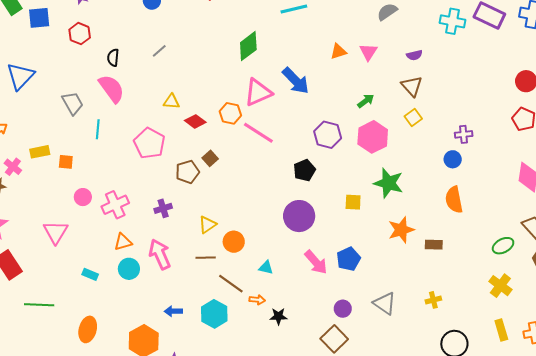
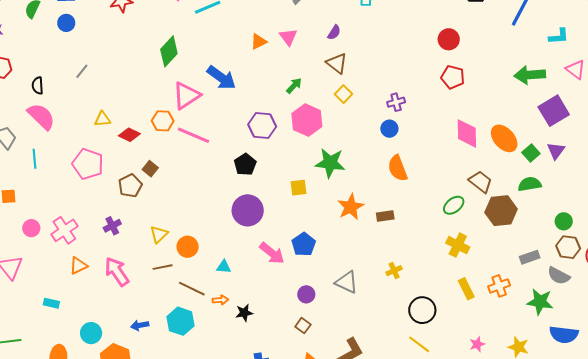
purple semicircle: (414, 55) -> (334, 32), turned -35
cyan circle: (129, 269) -> (91, 333), moved
brown square: (334, 339) -> (303, 326), size x0.6

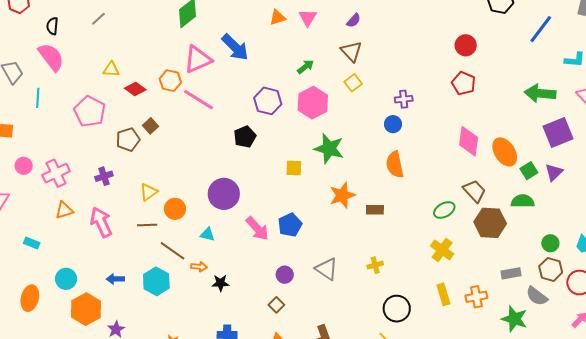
purple circle: (248, 210) -> (224, 194), moved

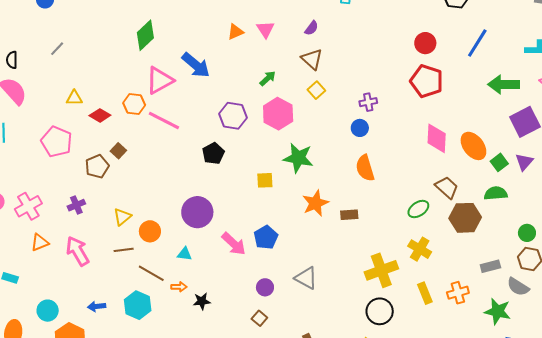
blue line: (541, 29) -> (477, 43), moved
red pentagon: (464, 83) -> (427, 81), size x1.4
yellow cross: (375, 265) -> (381, 270), moved, size x2.0

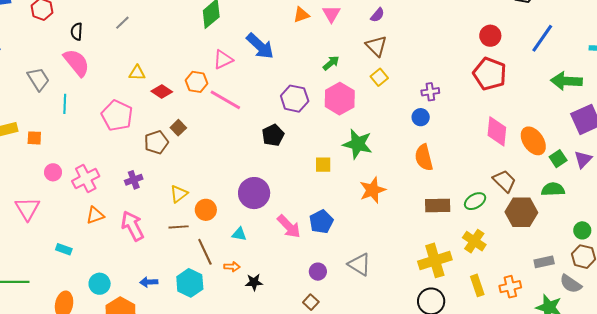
pink triangle: (160, 80) -> (223, 60), size x0.7
brown rectangle: (349, 215) -> (438, 206), moved, size x1.4
brown line: (151, 273) -> (205, 252), turned 32

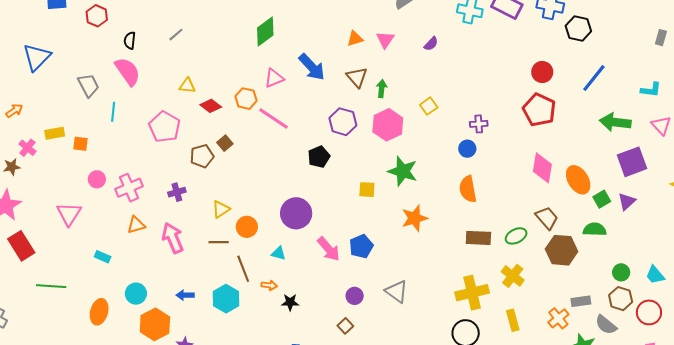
brown triangle: (376, 46) -> (357, 77), moved
green arrow: (331, 63) -> (382, 89), turned -48
orange cross: (510, 287) -> (558, 318), moved, turned -30

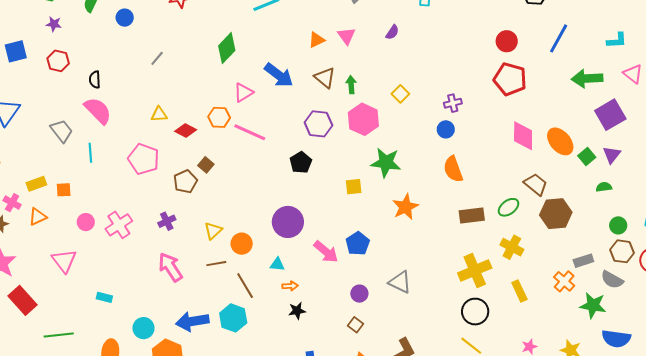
gray line: (176, 35) -> (157, 58), moved
orange triangle: (136, 225) -> (38, 217), moved
green semicircle: (595, 229) -> (604, 187), moved, size x0.7
orange arrow: (269, 285) -> (290, 286), moved
blue arrow: (185, 295) -> (192, 321), size x1.8

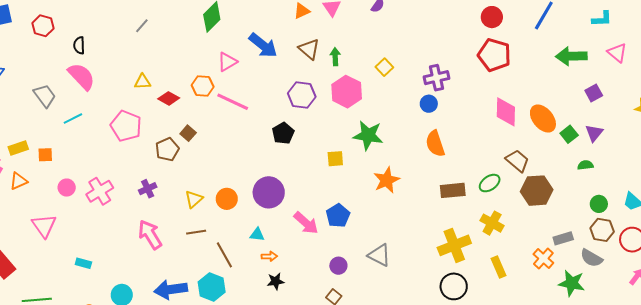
purple cross: (453, 103) -> (436, 78), size x1.4
purple square: (610, 115) -> (594, 93), size x0.6
cyan line: (90, 153) -> (73, 118), turned 66
orange circle: (242, 244) -> (227, 199), moved

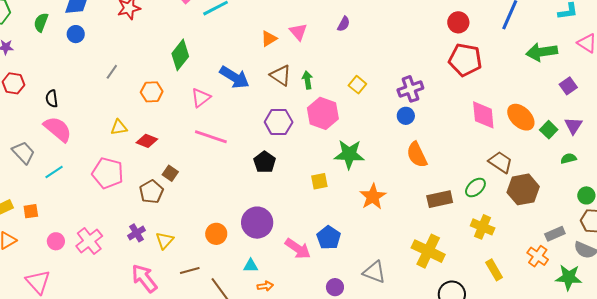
orange hexagon: (203, 86) -> (152, 92), moved
yellow triangle: (194, 199) -> (165, 240), moved
yellow cross: (454, 245) -> (428, 251), moved, turned -36

